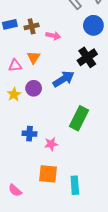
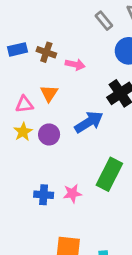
brown cross: (32, 26) -> (46, 52), turned 32
yellow star: (14, 94) -> (23, 132), moved
pink star: (51, 144) -> (72, 193), moved

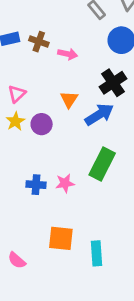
orange triangle: (49, 93) -> (69, 99), moved
pink triangle: (24, 104) -> (17, 94), turned -36
blue arrow: (89, 122) -> (99, 114), moved

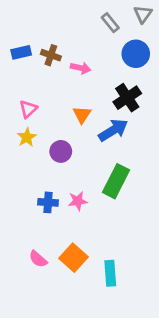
purple circle: (42, 124) -> (61, 151), moved
orange square: (61, 238) -> (73, 258), turned 36
pink semicircle: (17, 260) -> (38, 259), moved

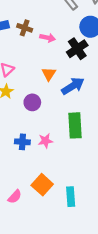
black cross: (127, 98) -> (77, 49), moved
green rectangle: (116, 181) -> (75, 125), turned -30
pink semicircle: (38, 259) -> (15, 197), moved, turned -88

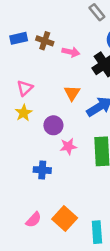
pink star: (45, 141) -> (68, 146), moved
pink semicircle: (15, 197) -> (34, 220), moved

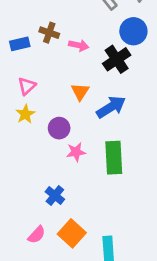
blue rectangle: (19, 38) -> (20, 44), moved
blue cross: (42, 170) -> (55, 195), moved, turned 35

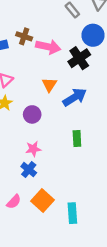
pink arrow: (79, 45) -> (48, 47), size x1.5
pink star: (76, 152) -> (33, 149), moved
green rectangle: (114, 158) -> (77, 139), size x0.6

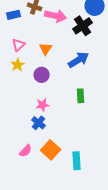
orange triangle: (49, 85) -> (46, 49), moved

